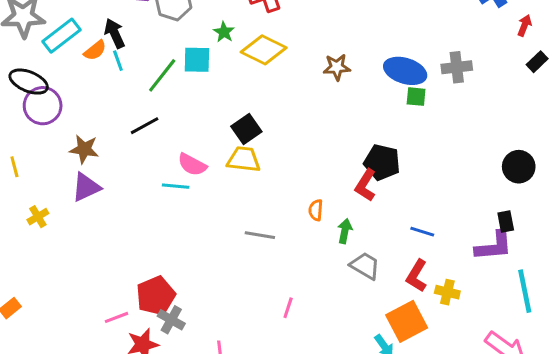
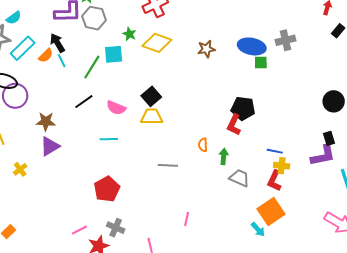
pink semicircle: (192, 165) -> (116, 108), moved
yellow cross: (447, 292) -> (282, 166), moved
red pentagon: (156, 296) -> (107, 189), moved
pink line: (288, 308) -> (187, 219), moved

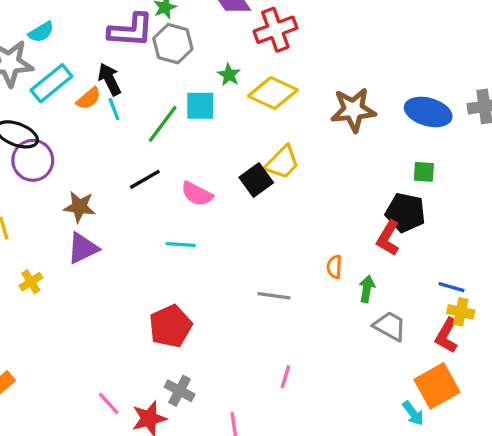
brown star: (206, 49) -> (353, 110), size x1.5
green square: (261, 63) -> (424, 172), moved
yellow trapezoid: (152, 117) -> (282, 162), moved, turned 130
pink line: (187, 219) -> (285, 377), moved
pink line: (79, 230) -> (109, 403), moved, turned 70

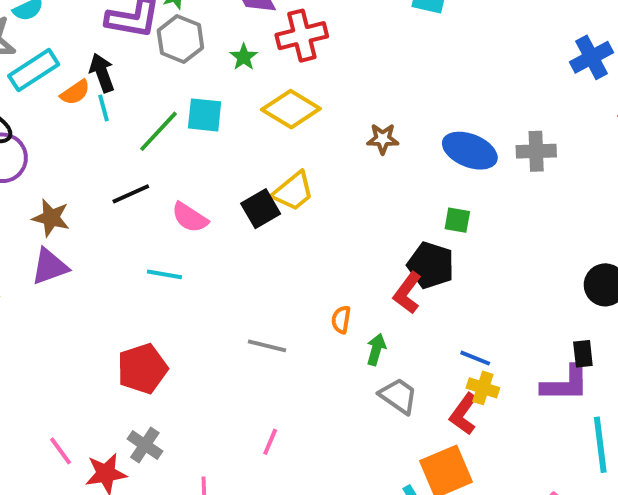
green star: (229, 75) -> (244, 57), moved
brown star: (353, 110) -> (383, 139), size x0.6

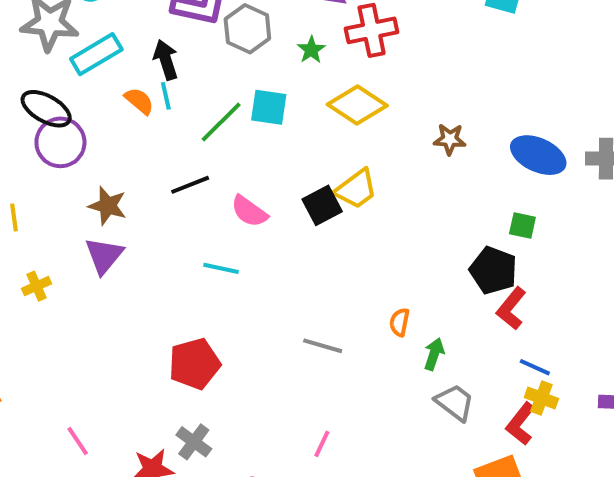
orange semicircle: (75, 92) -> (139, 101), moved, turned -108
purple triangle: (50, 267) -> (104, 255), turned -33
red L-shape: (407, 293) -> (511, 308), moved
pink line: (61, 451) -> (78, 441), moved

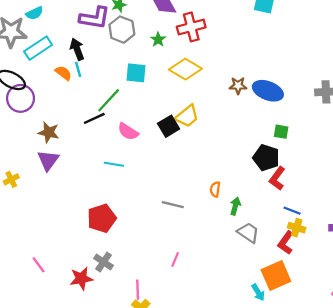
green line: (221, 122) -> (109, 100), moved
blue ellipse: (538, 155) -> (268, 91), moved

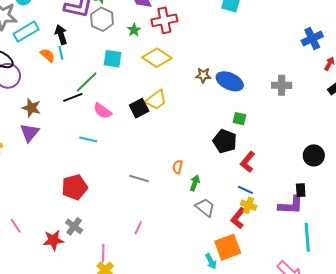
red L-shape: (277, 178) -> (248, 162), moved

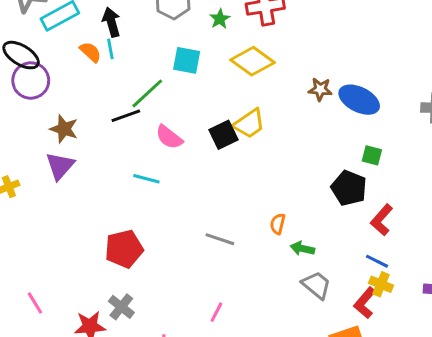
green arrow: (195, 183) -> (302, 249), turned -98

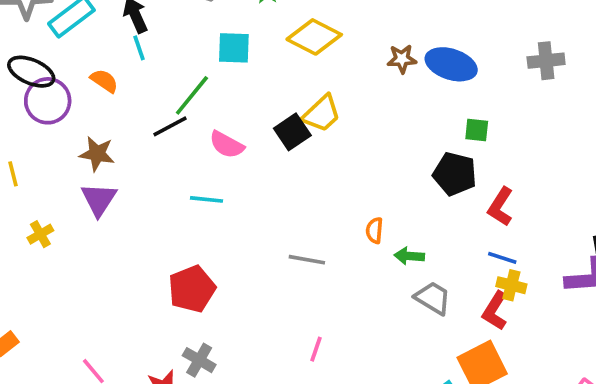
orange semicircle: (90, 52) -> (104, 81), moved

